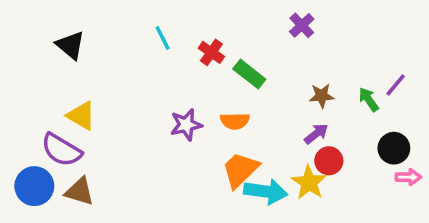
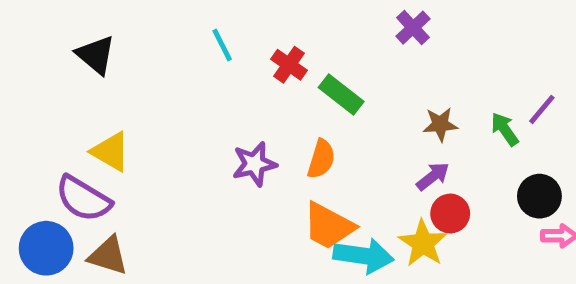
orange semicircle: (235, 121) -> (321, 159), turned -72
orange trapezoid: (240, 170) -> (329, 226), turned -108

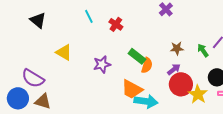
green rectangle: (341, 95) -> (137, 56), moved
yellow triangle: (111, 152) -> (64, 52), moved
orange semicircle: (321, 159) -> (147, 65), moved
red circle: (450, 214) -> (181, 84), size x1.5
yellow star: (423, 243) -> (198, 94), moved

